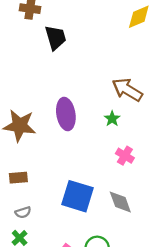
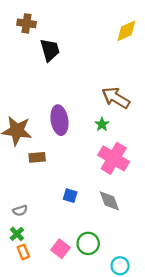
pink cross: (125, 156) -> (114, 158), size x1.8
brown rectangle: (18, 178) -> (37, 157), moved
blue square: (77, 196) -> (70, 196), size x0.5

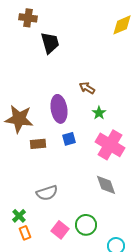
brown arrow: (116, 98) -> (87, 88), moved, size x0.6
blue square: (70, 196) -> (69, 139), moved, turned -32
gray semicircle: (20, 210) -> (47, 193), moved, size x1.5

